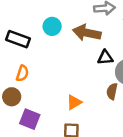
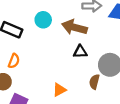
black triangle: (105, 58) -> (80, 52), moved

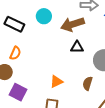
brown arrow: (74, 27) -> (73, 24), turned -35
brown semicircle: (94, 82) -> (88, 83), moved

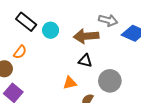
cyan circle: (44, 16) -> (51, 30), moved
orange triangle: (56, 82) -> (70, 83), moved

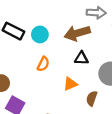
orange semicircle: (20, 52) -> (43, 64), moved

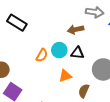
brown arrow: (77, 33) -> (76, 29), size x0.7
cyan circle: (40, 34) -> (59, 50), moved

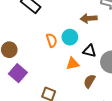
black triangle: (77, 53) -> (89, 51), moved
orange semicircle: (42, 55) -> (52, 40), turned -56

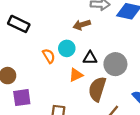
purple square: (18, 73) -> (22, 98), turned -36
brown semicircle: (89, 81) -> (97, 89), size x1.6

